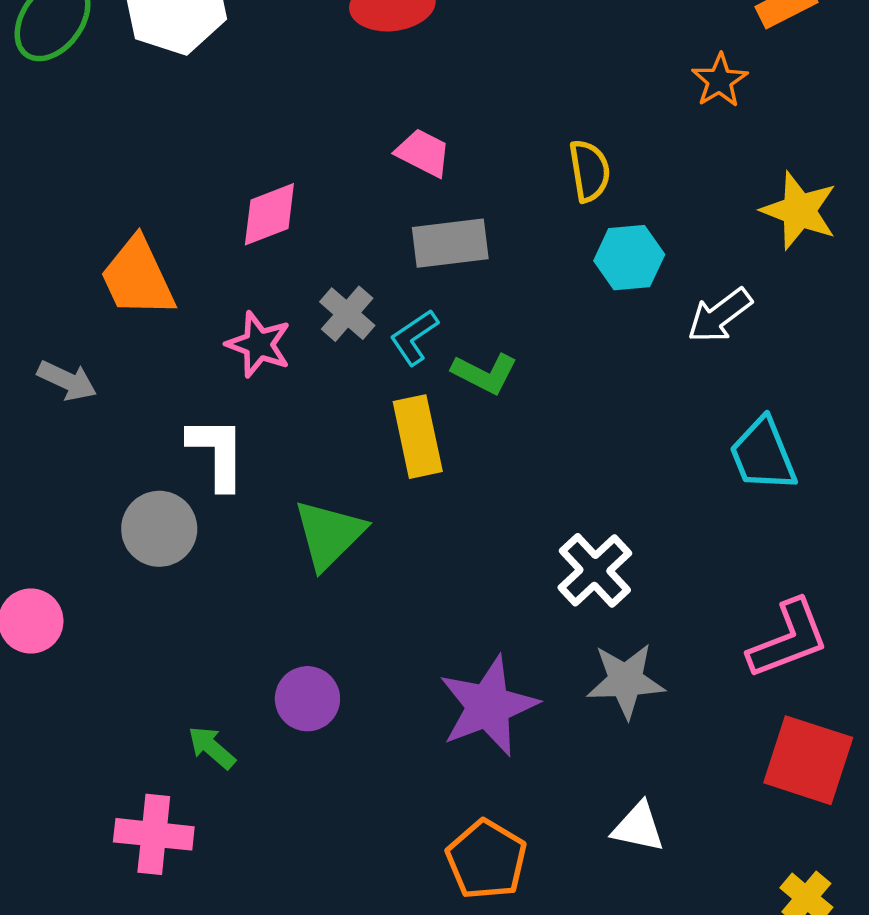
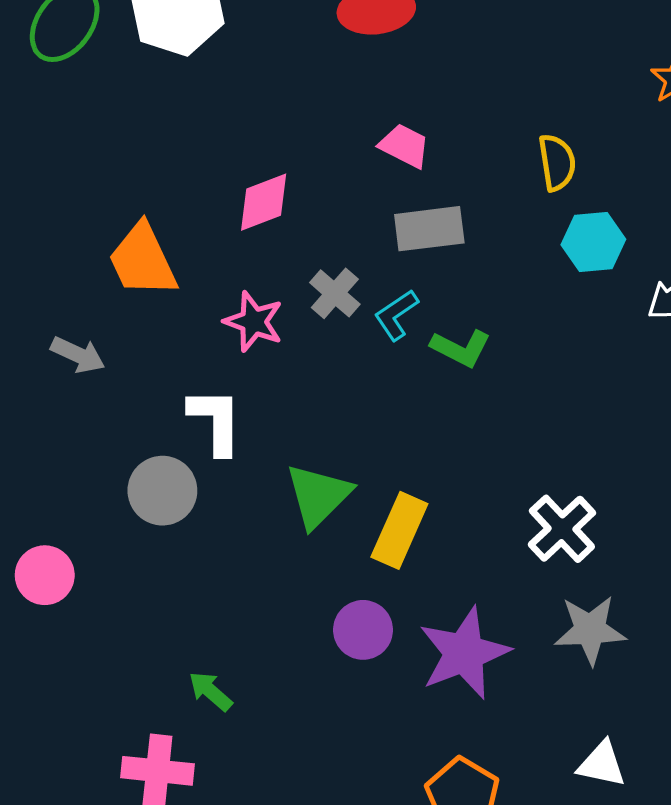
yellow rectangle: (418, 437) -> (399, 530), moved, turned 36
purple circle: (307, 699) -> (363, 630), moved

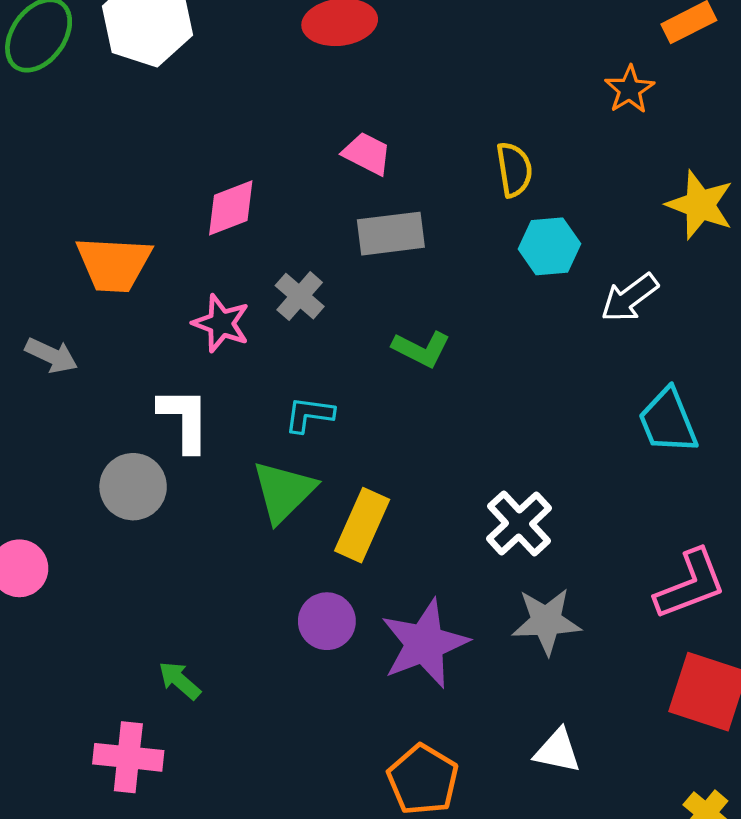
orange trapezoid: (143, 260) -> (114, 264), turned -62
cyan L-shape: (396, 315) -> (309, 415), moved, turned 42

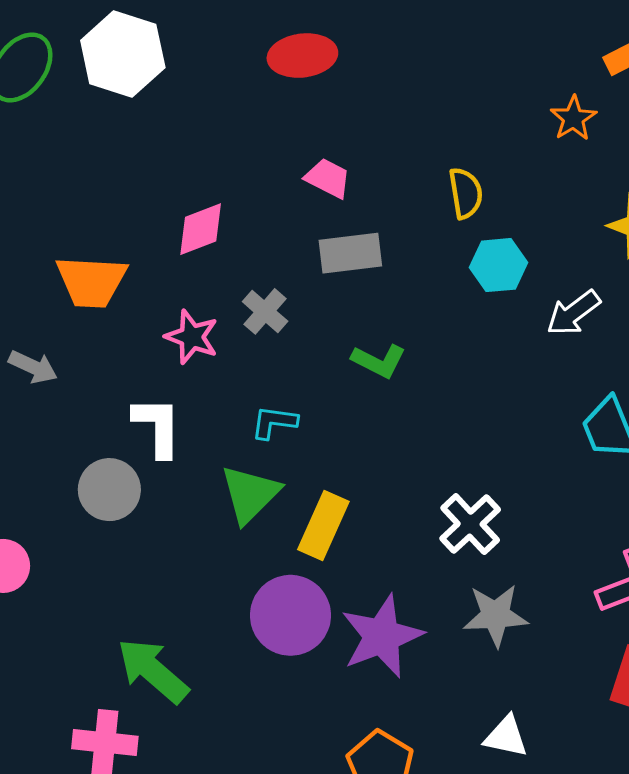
purple circle: (327, 621) -> (290, 615), size x1.5
green arrow: (180, 680) -> (153, 671), size x1.8

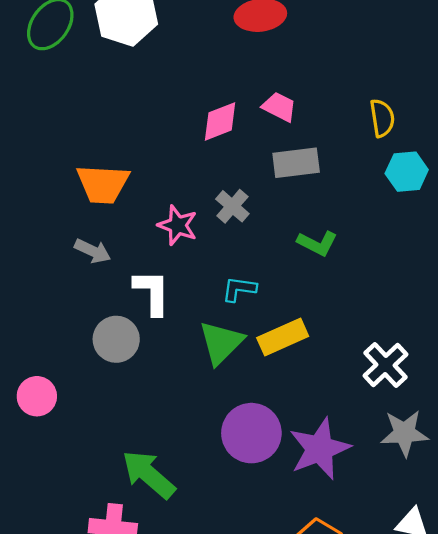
pink diamond: (201, 229) -> (220, 121), moved
gray arrow: (33, 367) -> (93, 251), moved
yellow rectangle: (323, 525) -> (283, 337), moved, turned 42

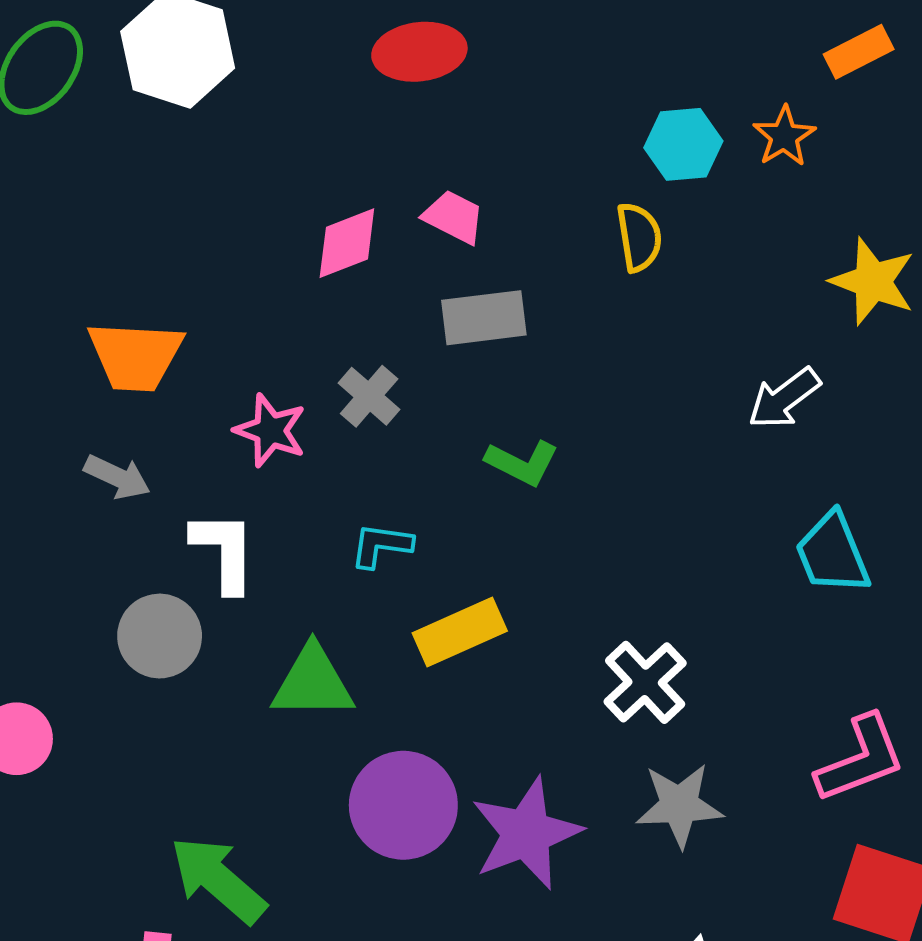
cyan hexagon: (407, 172) -> (683, 144), moved
green triangle: (221, 343) -> (313, 682), moved, turned 45

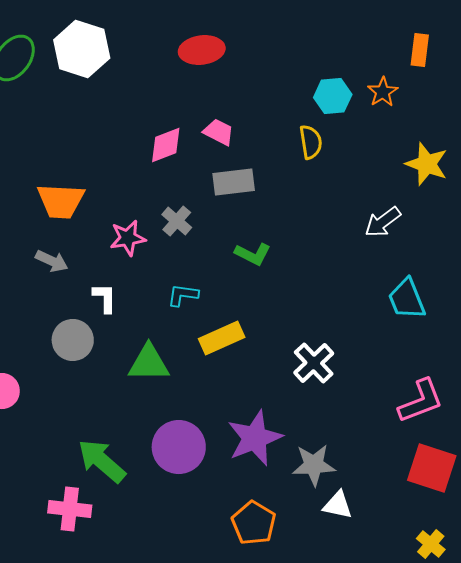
orange rectangle: (859, 52) -> (420, 50), turned -56
pink star: (270, 431) -> (128, 238), turned -30
white L-shape: (224, 551) -> (105, 298), size x0.7
purple circle: (403, 805) -> (179, 447), moved
gray star: (679, 805) -> (314, 465), moved

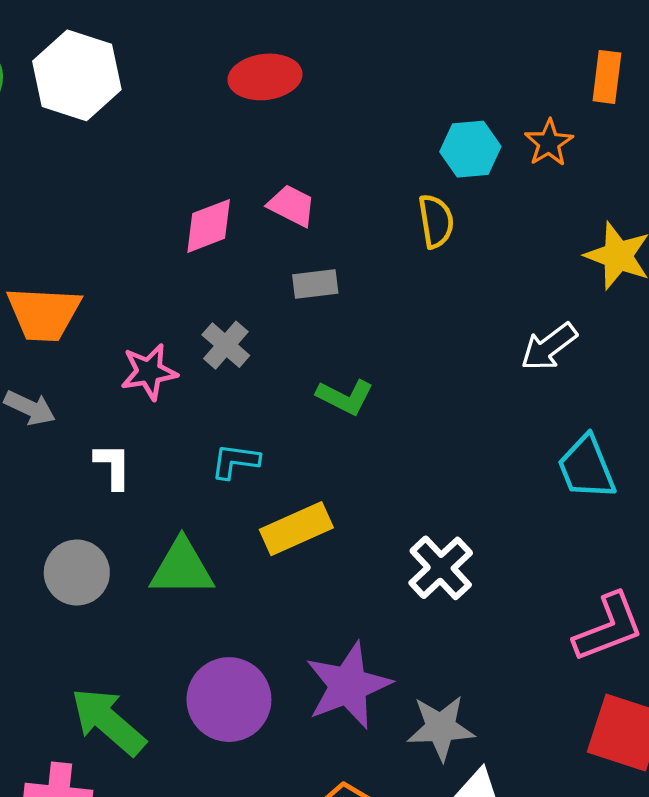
gray rectangle: (234, 182) -> (315, 284), size x0.7
gray circle: (73, 340) -> (77, 573), moved

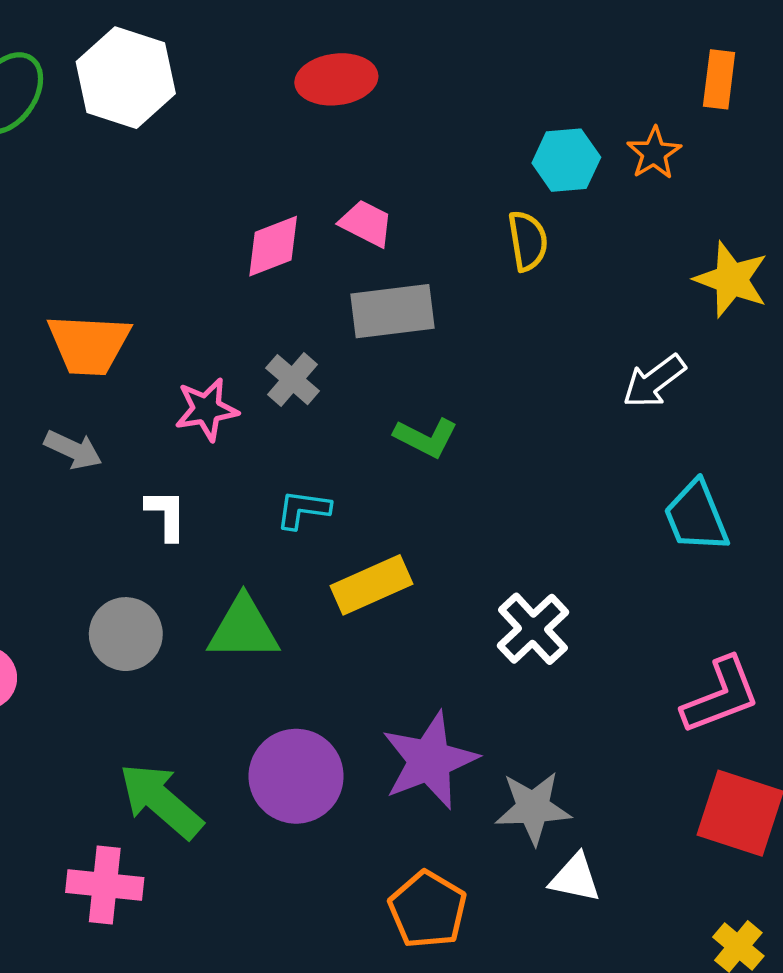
gray rectangle: (315, 284) -> (393, 311), size x1.6

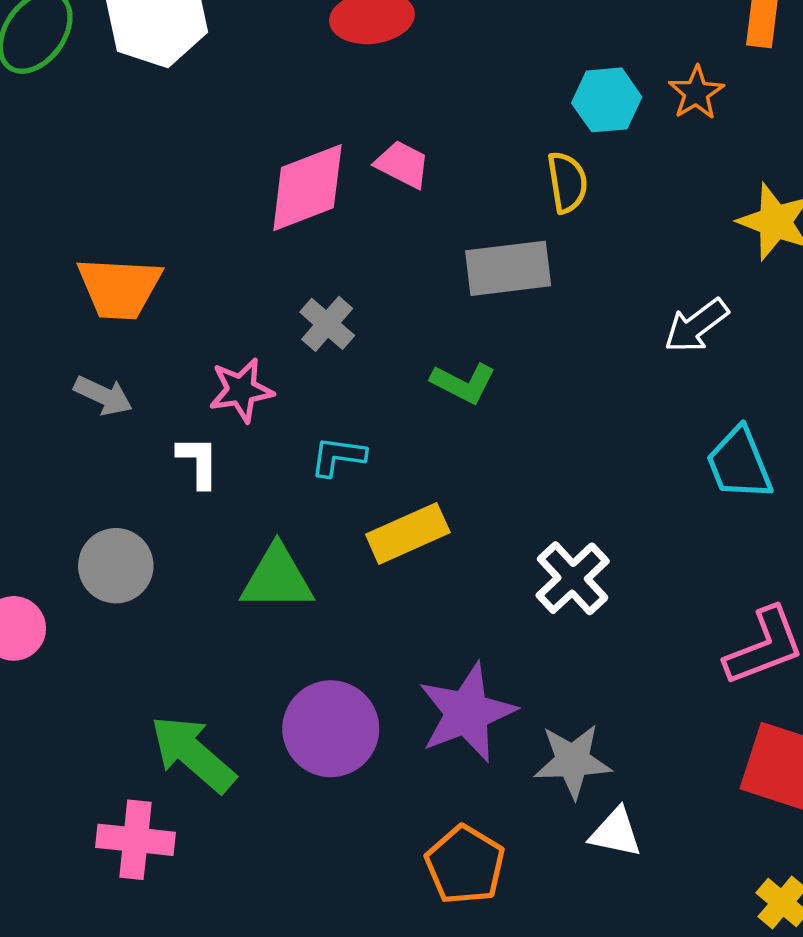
pink diamond: (273, 246) -> (307, 188), size x1.4
gray rectangle: (393, 311) -> (508, 268), moved
pink star: (207, 409) -> (241, 390), moved
gray circle: (126, 634) -> (116, 566), moved

